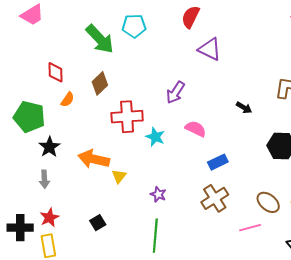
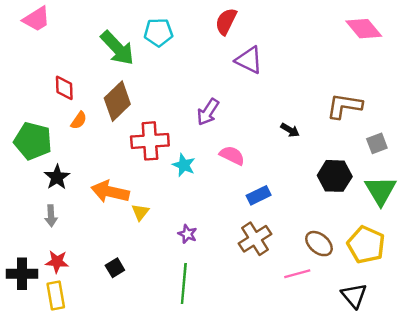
brown diamond: (100, 83) -> (117, 101), size x1.4
red star: (49, 218) -> (57, 262), turned 30

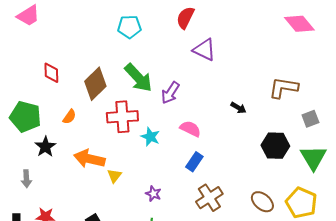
green arrow: (117, 48) -> (138, 78), moved
orange semicircle: (79, 120) -> (69, 117), moved
blue rectangle: (259, 195) -> (194, 162), moved, turned -30
gray arrow: (51, 216) -> (26, 179), moved

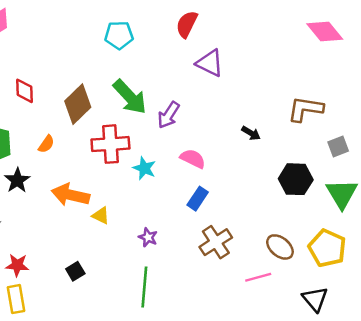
yellow triangle: (114, 176) -> (101, 216), turned -42

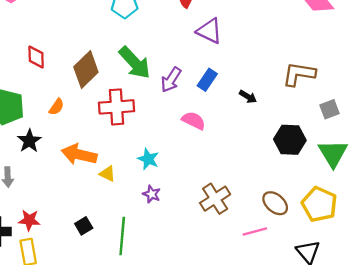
cyan star: (144, 168) -> (148, 159), moved
blue rectangle: (198, 199) -> (207, 80), moved
green line: (144, 287) -> (122, 236), moved

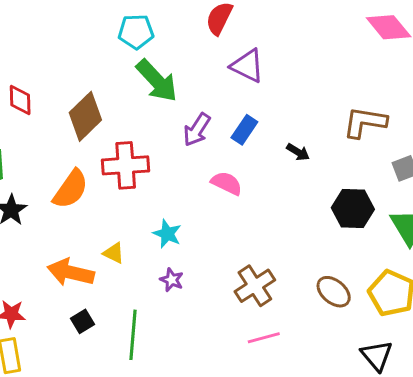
green arrow: (135, 63) -> (157, 81), moved
orange semicircle: (56, 107) -> (71, 189), moved, size x1.8
orange arrow: (79, 154) -> (71, 272), moved
pink line: (255, 232) -> (264, 338), moved

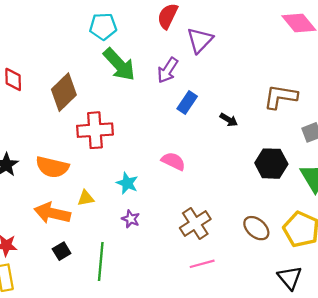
purple triangle: (247, 66) -> (200, 40), moved, turned 48
purple arrow: (197, 130) -> (168, 70), moved
pink semicircle: (227, 183) -> (173, 161), moved
orange semicircle: (71, 189) -> (52, 167), moved, turned 68
yellow triangle: (114, 253) -> (86, 198), turned -36

